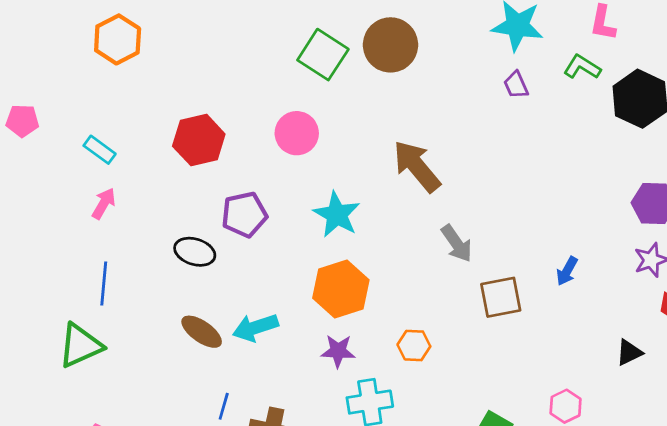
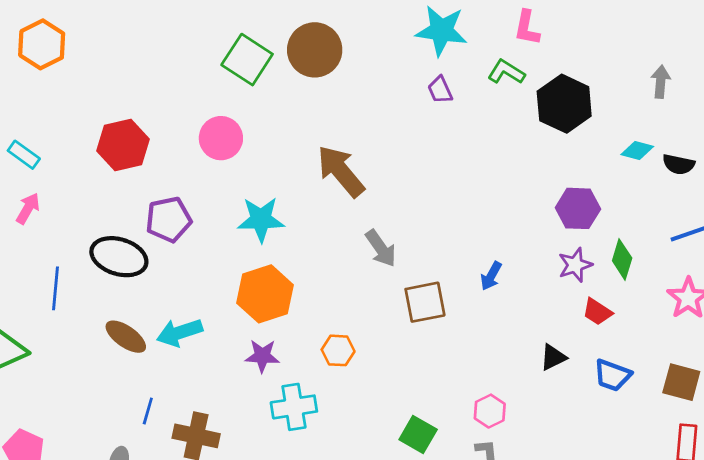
cyan star: (337, 215) -> (261, 219), turned -30
black ellipse: (195, 252) -> (119, 257), size x1.4
blue line: (104, 283) -> (55, 288), moved

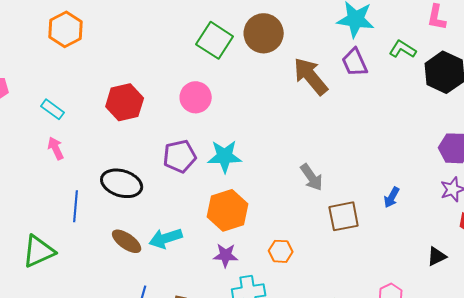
pink L-shape: (527, 28) -> (437, 17), moved
purple trapezoid: (440, 90) -> (355, 62), size x1.4
brown arrow: (341, 171) -> (311, 76), moved
pink arrow: (28, 208) -> (56, 148), turned -55
purple pentagon: (169, 219) -> (180, 156), moved

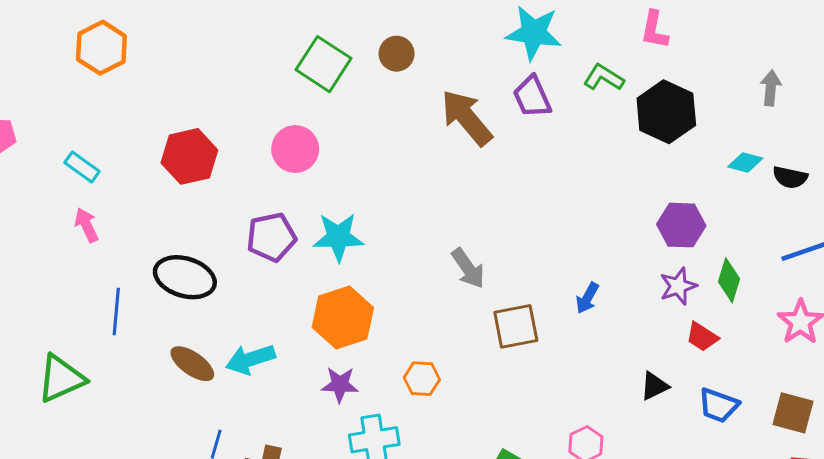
brown circle: (264, 33) -> (397, 54), size x0.6

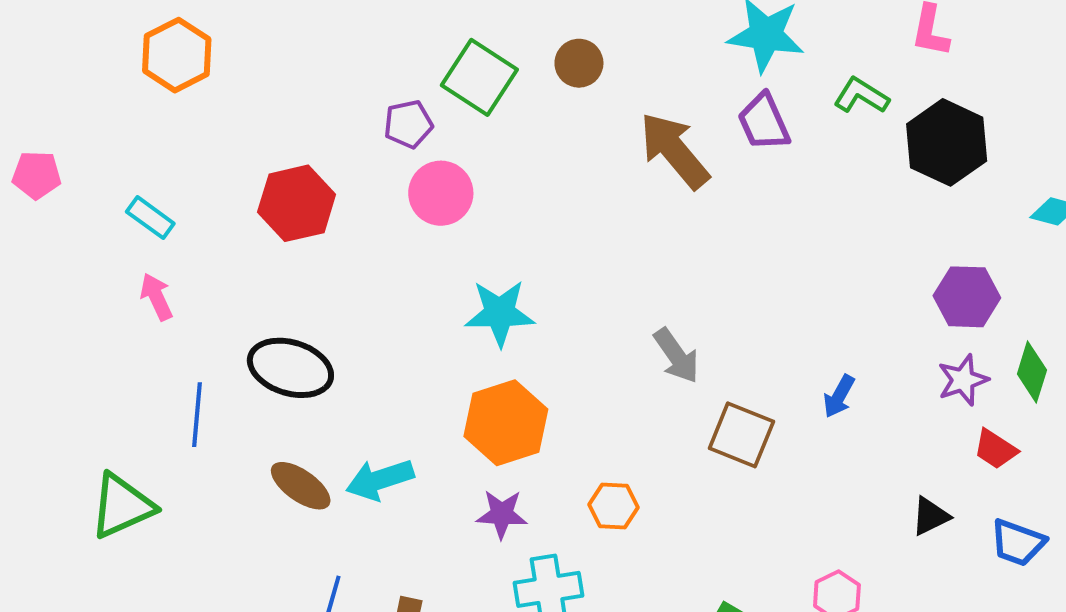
purple pentagon: (271, 237) -> (408, 124), moved, size x0.7
brown square: (516, 326) -> (741, 435), turned 33

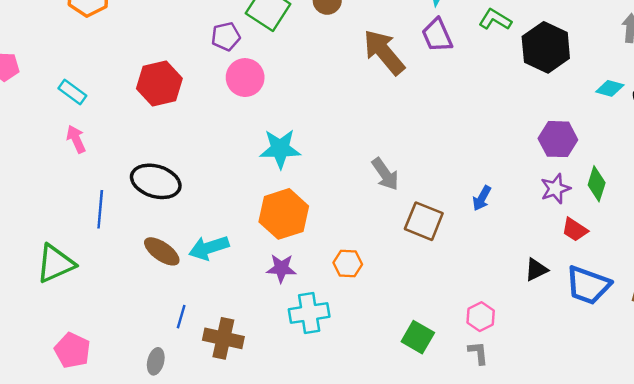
blue trapezoid: (1018, 543) -> (588, 285), size x1.4

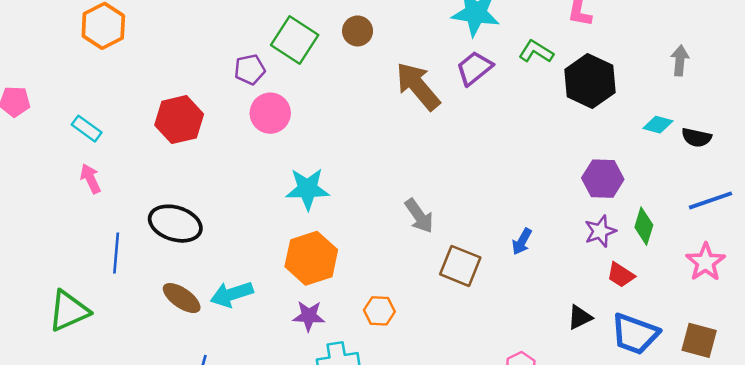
purple trapezoid: (437, 35) -> (474, 68), turned 75

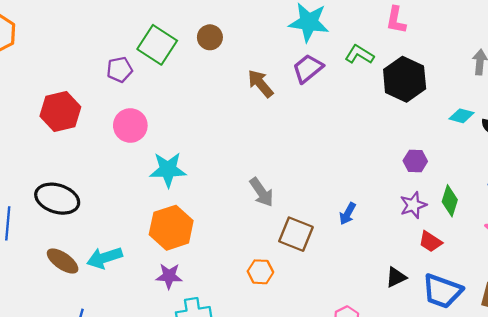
brown arrow: (418, 86) -> (260, 84), size x0.7
pink circle: (270, 113) -> (130, 125), moved
purple hexagon: (603, 179) -> (415, 161), size x0.7
orange hexagon: (379, 311) -> (260, 272), moved

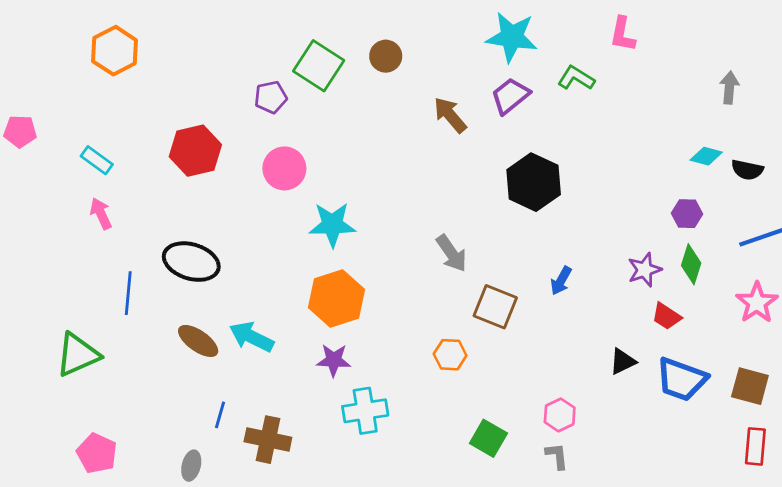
black hexagon: (405, 79) -> (534, 182), moved
purple hexagon: (415, 161) -> (687, 214), moved
cyan arrow: (104, 258) -> (252, 337), turned 44

